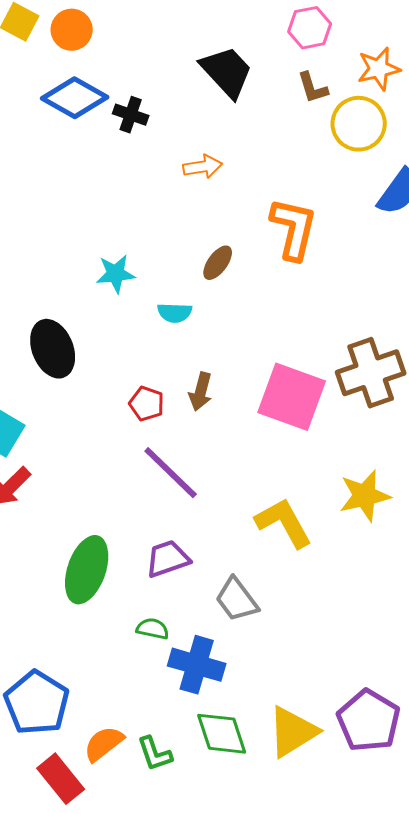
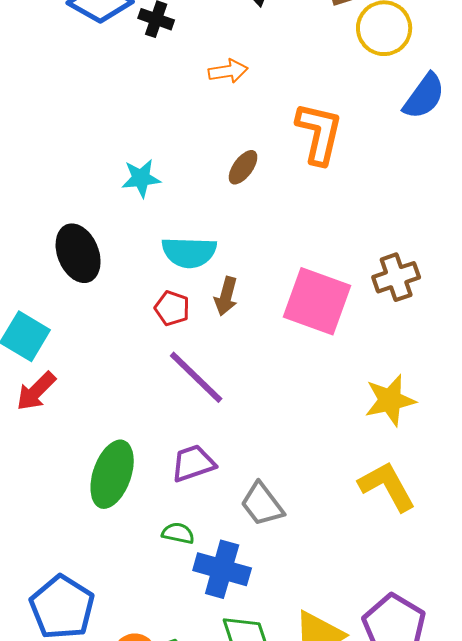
cyan semicircle: (175, 313) -> (189, 252), moved, size x1.6
brown cross: (371, 373) -> (396, 277), size x0.7
yellow L-shape: (284, 523) -> (387, 486), moved

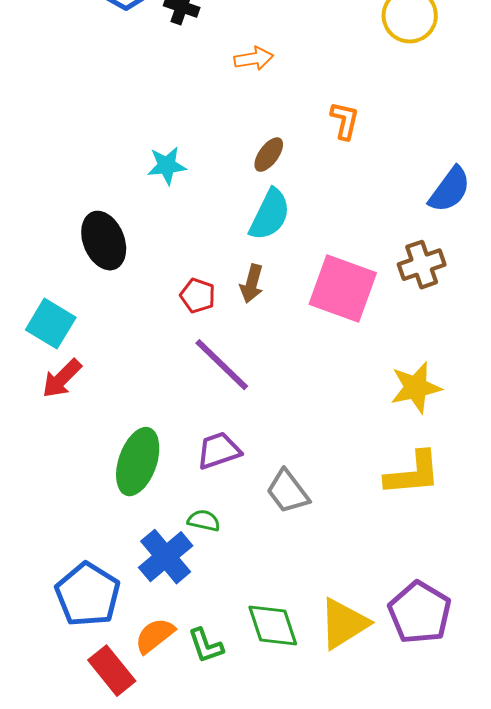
blue semicircle: (424, 96) -> (450, 190), moved
orange L-shape: (319, 133) -> (345, 121), size x0.6
cyan semicircle: (189, 252) -> (270, 215), moved, turned -66
yellow L-shape: (387, 486) -> (413, 474), turned 114
blue cross: (222, 569) -> (166, 557), moved, turned 34

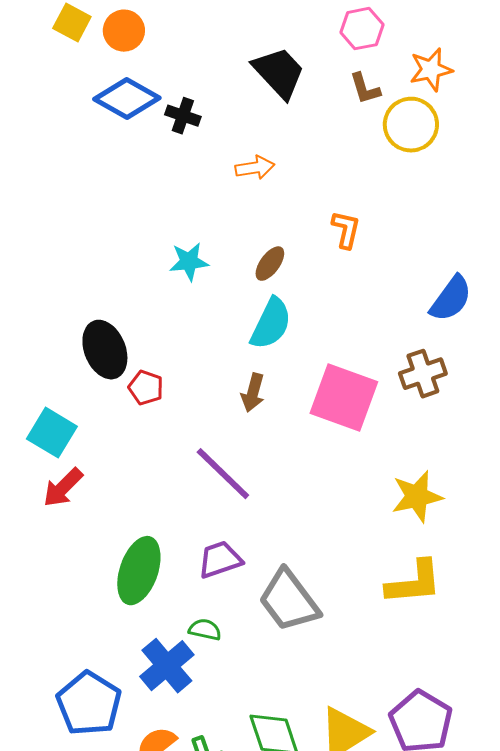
cyan star: (167, 166) -> (189, 262), moved
red pentagon: (198, 296) -> (146, 388), moved
gray trapezoid: (288, 492) -> (289, 601), size x1.4

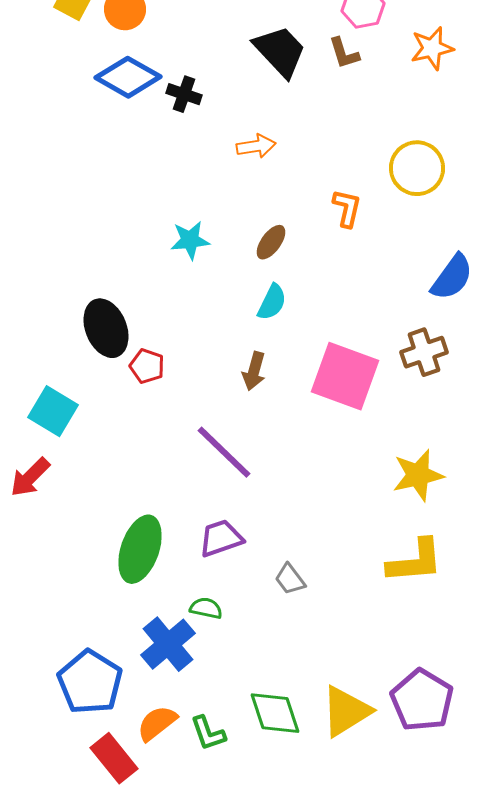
brown L-shape: (365, 89) -> (344, 53), moved
yellow circle: (411, 125) -> (417, 168), moved
cyan semicircle: (271, 324) -> (272, 302), size x0.7
red arrow: (63, 488) -> (30, 477), moved
gray trapezoid: (289, 601) -> (290, 579), size x0.5

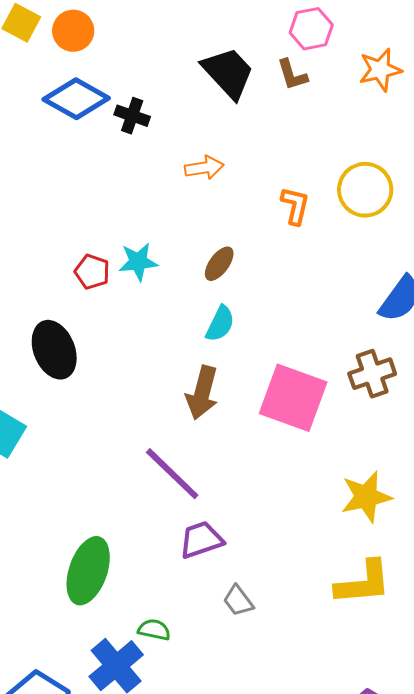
orange L-shape: (347, 208) -> (295, 206), moved
red pentagon: (147, 366) -> (92, 272), moved
brown arrow: (254, 371) -> (202, 393), size x1.4
purple trapezoid: (221, 538) -> (201, 540), moved

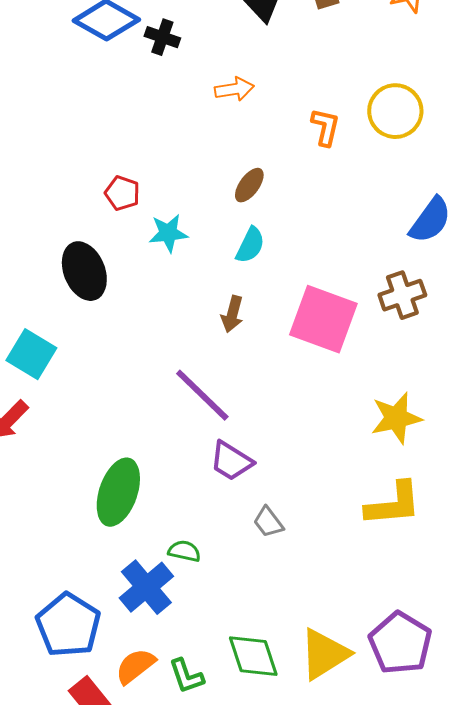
cyan star: (138, 262) -> (168, 233), moved
brown arrow: (202, 393) -> (232, 314), size x0.7
purple trapezoid: (201, 540) -> (231, 461), turned -129

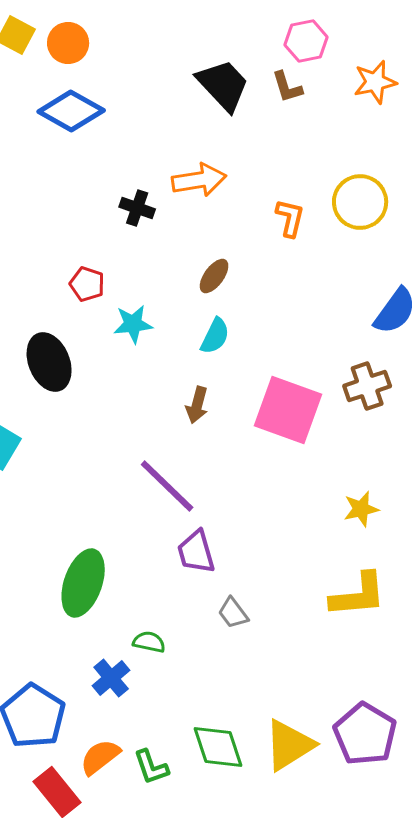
black cross: (162, 37) -> (137, 208), moved
orange arrow: (234, 89) -> (199, 180), size x1.4
yellow star: (396, 418) -> (361, 509), size x0.7
purple trapezoid: (231, 461) -> (196, 552), turned 42
blue cross: (146, 587) -> (111, 678), size x0.7

